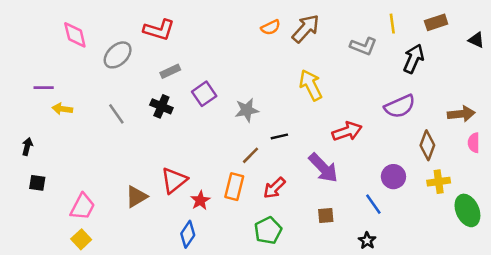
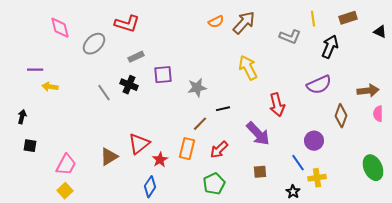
purple square: (204, 94) -> (163, 75), turned 30
gray line: (116, 114) -> (104, 93), moved
red arrow: (347, 131) -> (277, 105), turned 95
yellow cross: (439, 182) -> (317, 178), moved

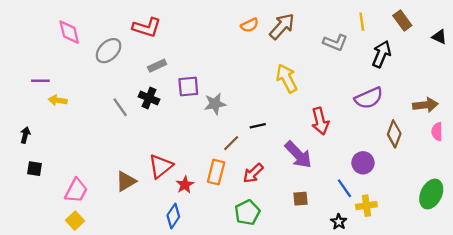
brown rectangle: (348, 18) -> (402, 21), turned 72
gray star: (197, 88) -> (215, 104), moved
green ellipse: (373, 168) -> (431, 194), turned 50

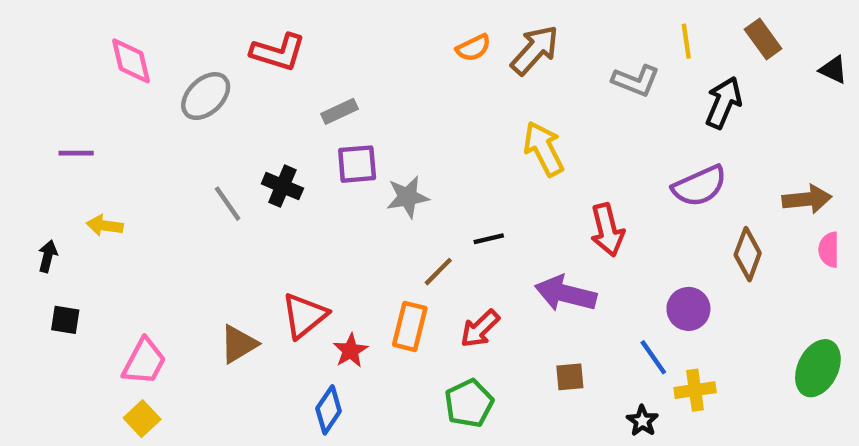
gray rectangle: (157, 66) -> (340, 111), moved
yellow arrow: (58, 100) -> (105, 226), moved
purple arrow: (298, 155) -> (566, 294), turned 148

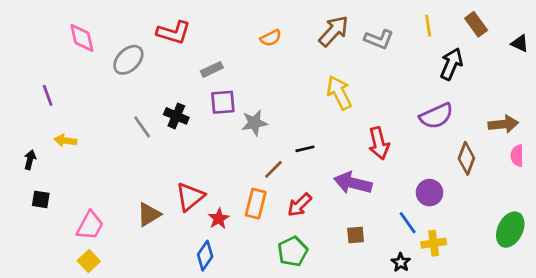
orange semicircle: (473, 48) -> (271, 38), moved
gray L-shape: (636, 81) -> (379, 39), moved
purple line: (76, 153) -> (48, 95), turned 70

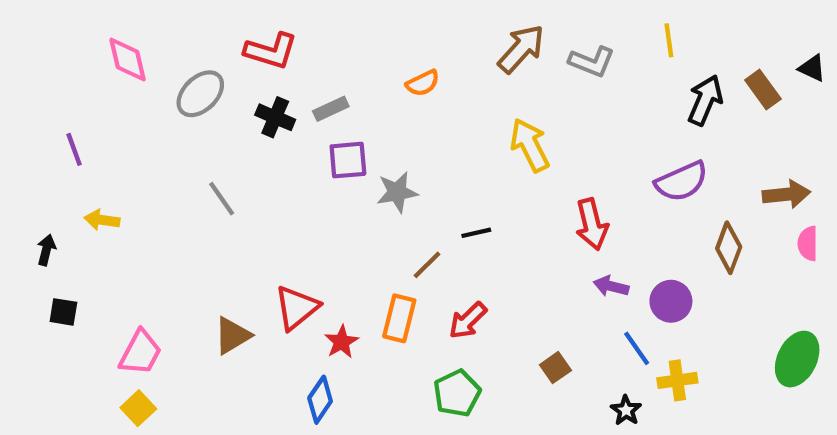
brown rectangle: (476, 24) -> (763, 89), moved
orange semicircle: (271, 38) -> (423, 83), moved
black cross: (176, 116) -> (275, 117), moved
purple arrow: (353, 183) -> (611, 286), moved, size x0.6
brown square: (356, 235) -> (555, 368), turned -30

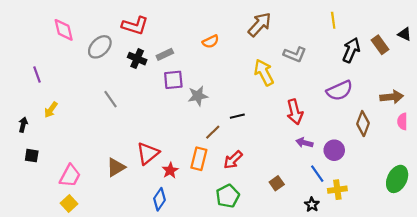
gray L-shape: (592, 62) -> (295, 54), moved
yellow arrow: (102, 220) -> (51, 110), turned -63

